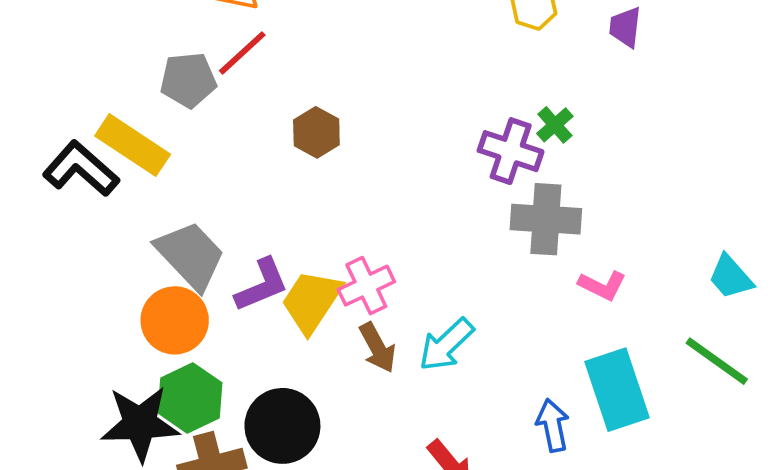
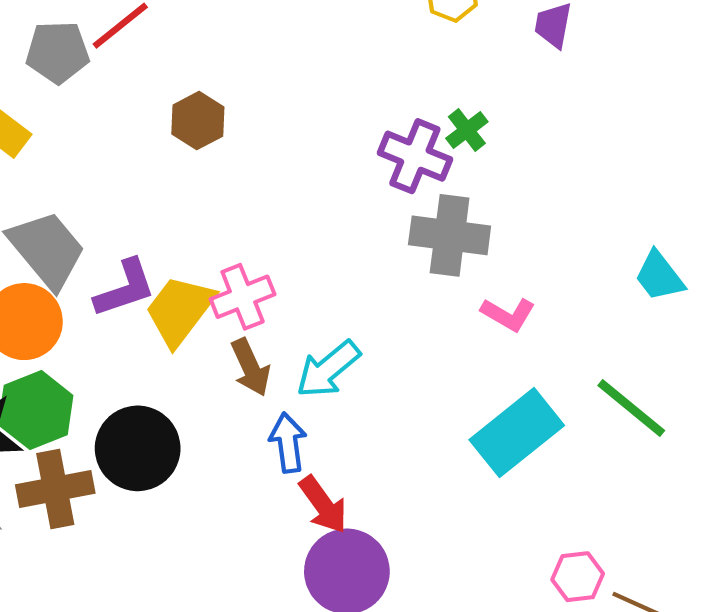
cyan trapezoid: (731, 277) -> (659, 276), moved
cyan rectangle: (617, 390) -> (517, 433), turned 66
blue arrow: (553, 425) -> (288, 443), moved

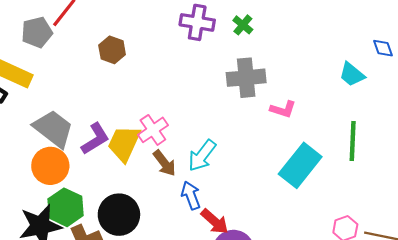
purple cross: (415, 156) -> (197, 22), moved
green line: (631, 408) -> (353, 141), turned 66

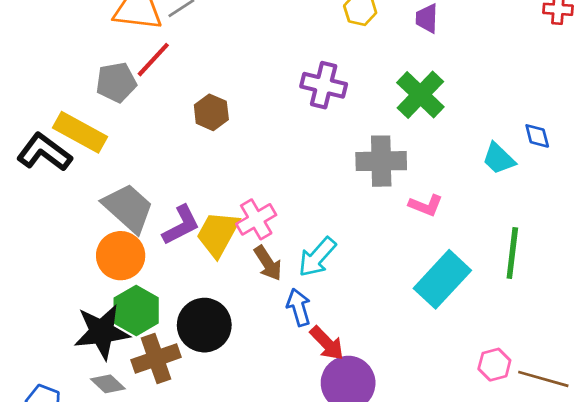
green cross: (243, 25) -> (420, 95), moved, size x1.8
blue diamond: (383, 48) -> (537, 136), moved
cyan trapezoid: (352, 74) -> (499, 159), moved

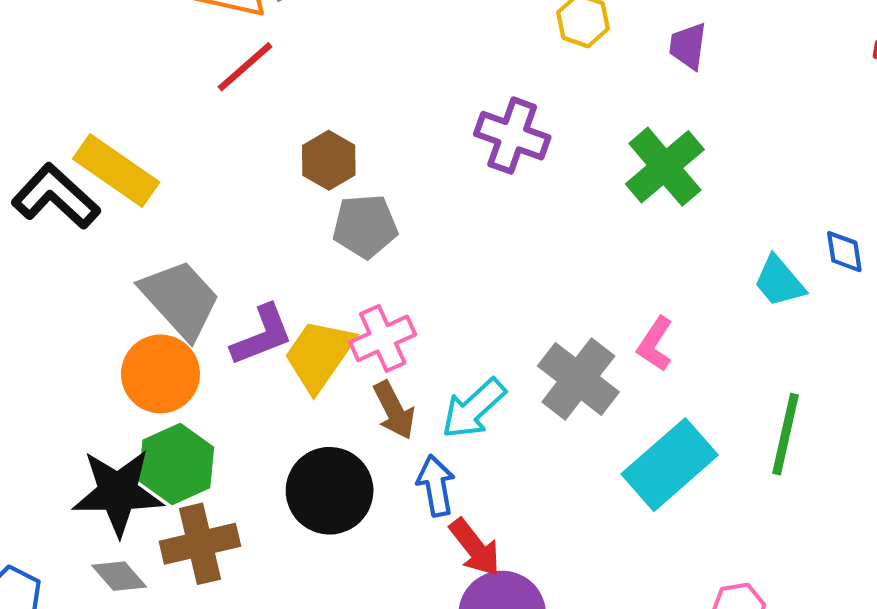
gray pentagon: (116, 82) -> (365, 226), moved
gray cross: (381, 161) -> (578, 379), moved, turned 33
pink L-shape: (426, 205) -> (655, 344), turned 96
black circle: (204, 325) -> (330, 491), moved

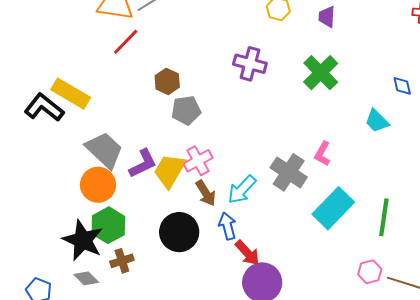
blue diamond: (844, 252) -> (402, 86), moved
green line: (785, 434) -> (384, 217), moved
black star: (118, 492) -> (83, 240), turned 30
brown cross: (200, 544) -> (122, 261), size x0.7

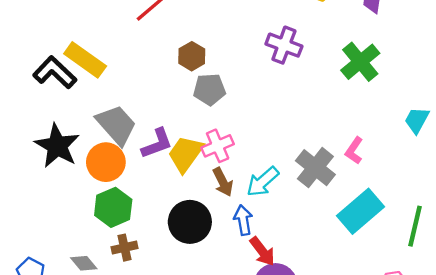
cyan trapezoid: (377, 121) -> (417, 120), turned 68
black star: (83, 240) -> (57, 146), moved

